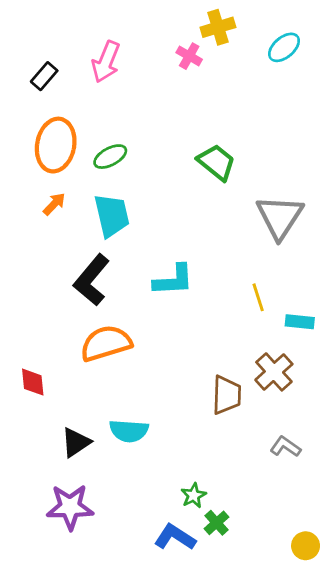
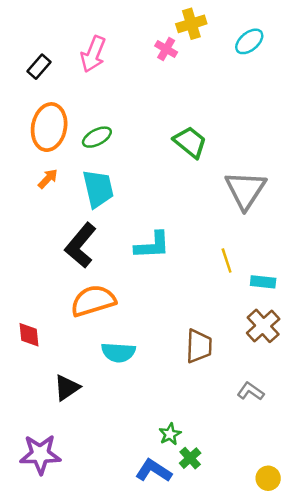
brown cross: (274, 372) -> (263, 326), moved
cyan semicircle: (129, 431) -> (118, 352), moved
purple star: (70, 507) -> (40, 454), moved

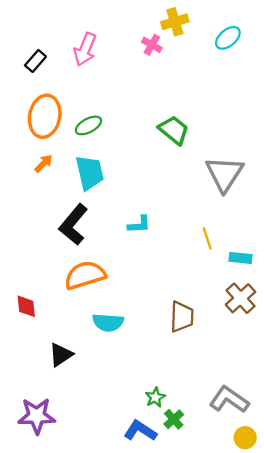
cyan L-shape: (152, 245) -> (139, 225), size x0.7
gray L-shape: (251, 391) -> (229, 400), moved, size x1.6

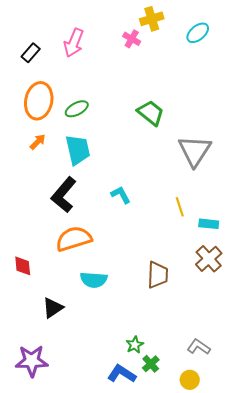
cyan L-shape: (139, 225) -> (121, 195), turned -115
gray L-shape: (229, 400) -> (199, 347), size x0.7
yellow circle: (245, 438) -> (190, 380), moved

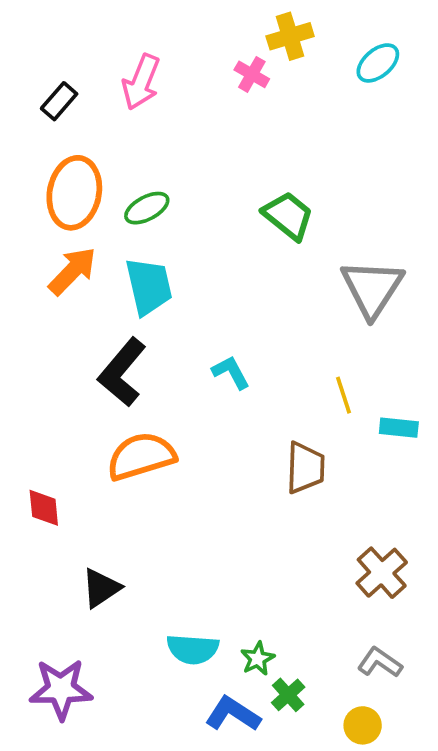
orange arrow: (38, 142) -> (72, 271), size x1.6
brown cross: (209, 259) -> (382, 573), moved
brown trapezoid: (158, 275) -> (305, 468), moved
cyan semicircle: (94, 280) -> (193, 649), moved

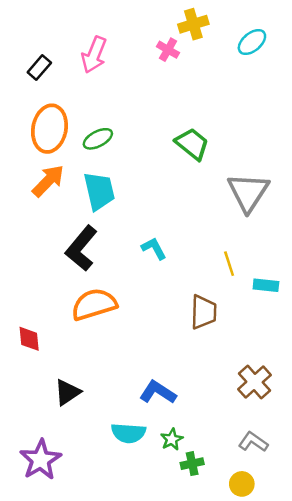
purple star: (61, 689) -> (41, 460), turned -30
green cross: (288, 695) -> (192, 464), turned 30
blue L-shape: (233, 714) -> (158, 392), moved

